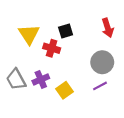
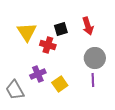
red arrow: (108, 28) -> (88, 26), moved
gray trapezoid: (16, 79) -> (15, 90), moved
purple line: (100, 86) -> (93, 80), turned -64

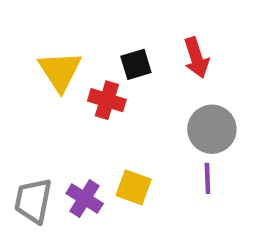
purple cross: (38, 74) -> (85, 198), moved, turned -35
yellow square: (60, 84) -> (134, 187), turned -35
gray trapezoid: (15, 90) -> (33, 201), turned 40

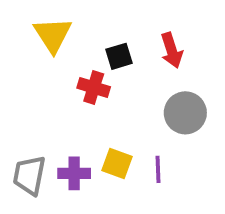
yellow triangle: (60, 71) -> (53, 35), moved
purple line: (207, 178) -> (158, 169), moved
purple cross: (85, 198) -> (74, 173), turned -32

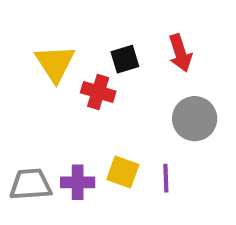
yellow triangle: (53, 35) -> (55, 63), moved
gray trapezoid: (29, 175) -> (30, 184), turned 75

